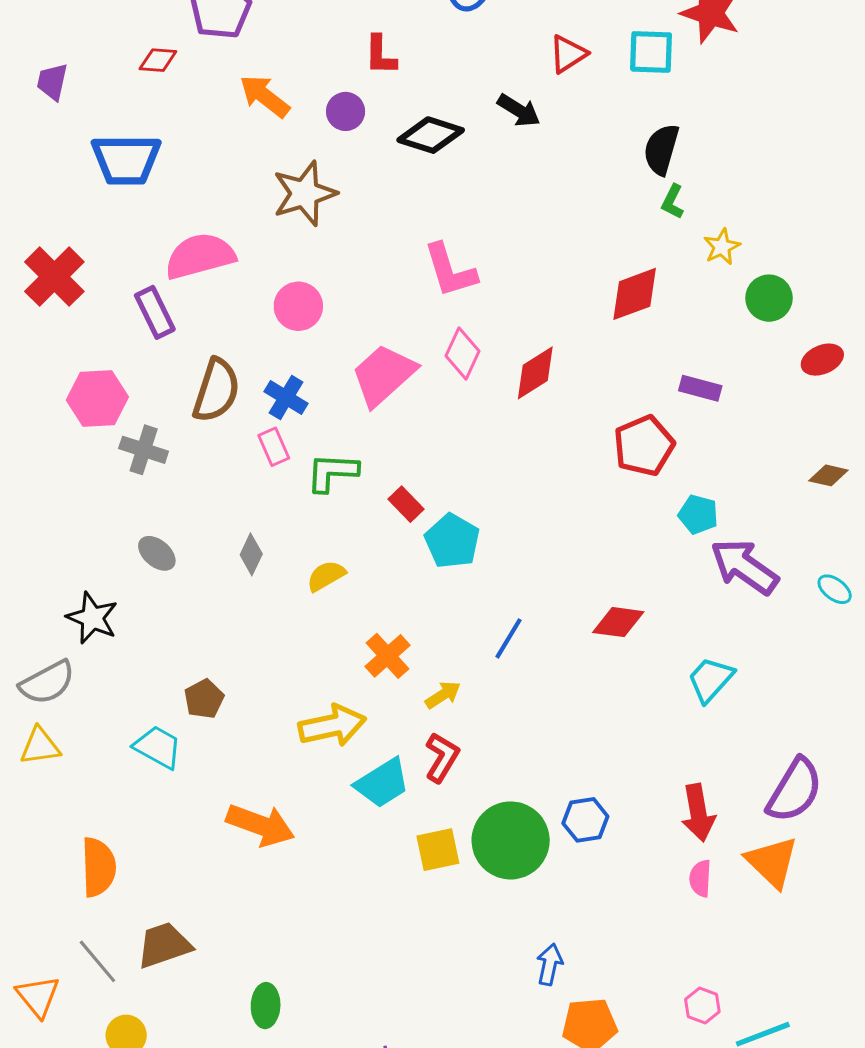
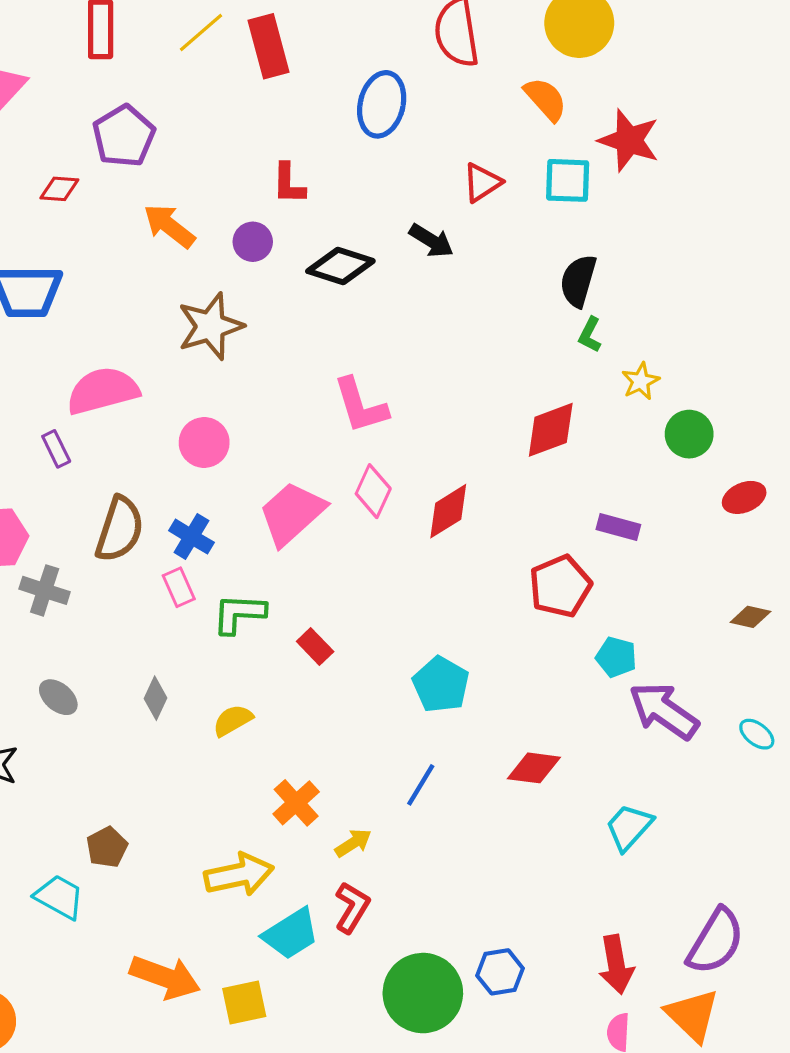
purple rectangle: (155, 312) -> (56, 449), size x0.7
cyan pentagon: (452, 541) -> (441, 684), moved
yellow square: (438, 850) -> (244, 1003), moved

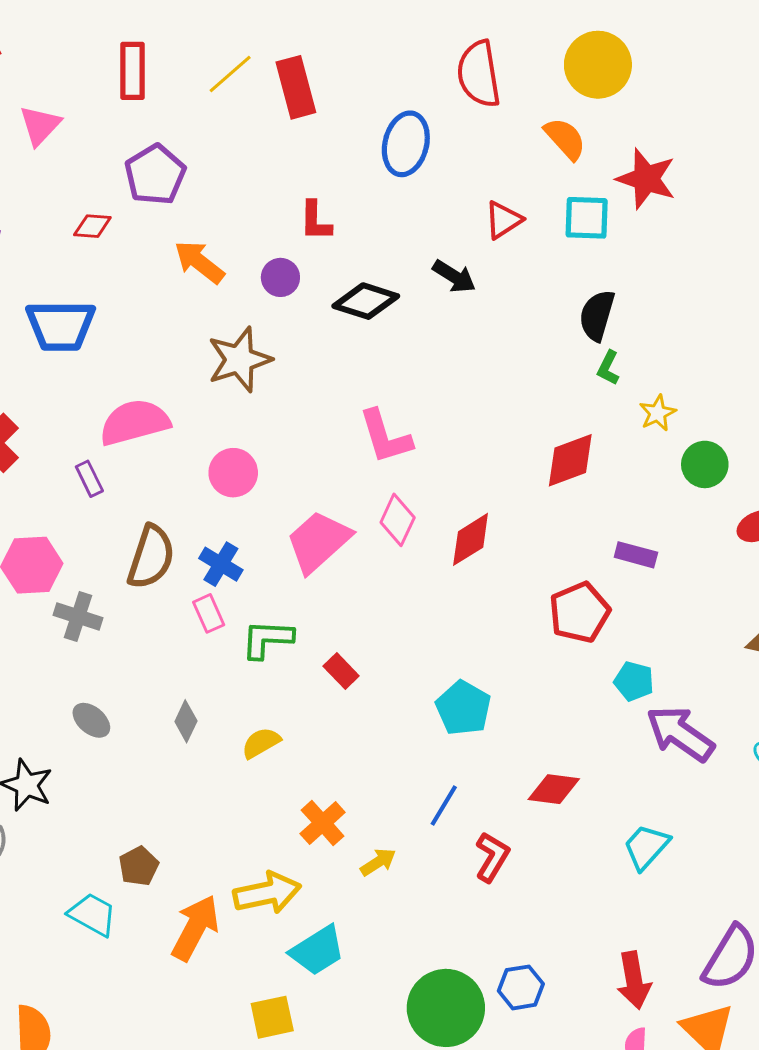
red L-shape: (352, 907) -> (492, 857), moved
orange arrow: (165, 977) -> (195, 928), moved, turned -82

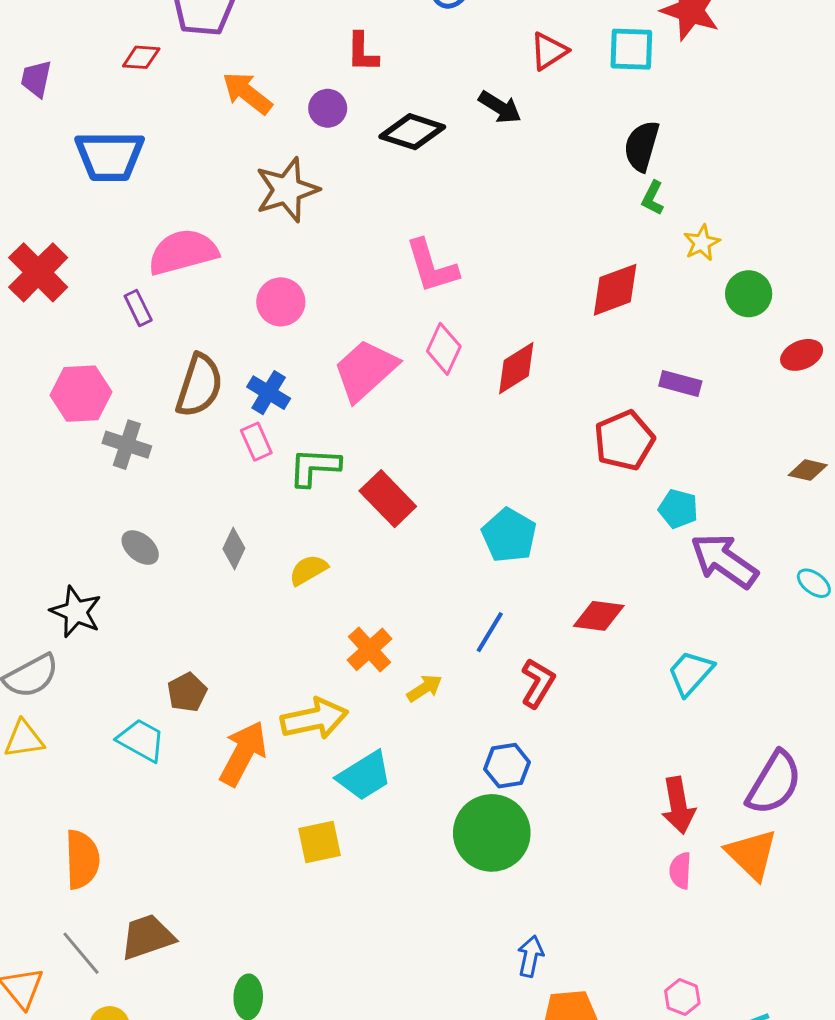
red rectangle: (341, 671) -> (388, 499), size x1.6
blue hexagon: (521, 987) -> (507, 766), moved

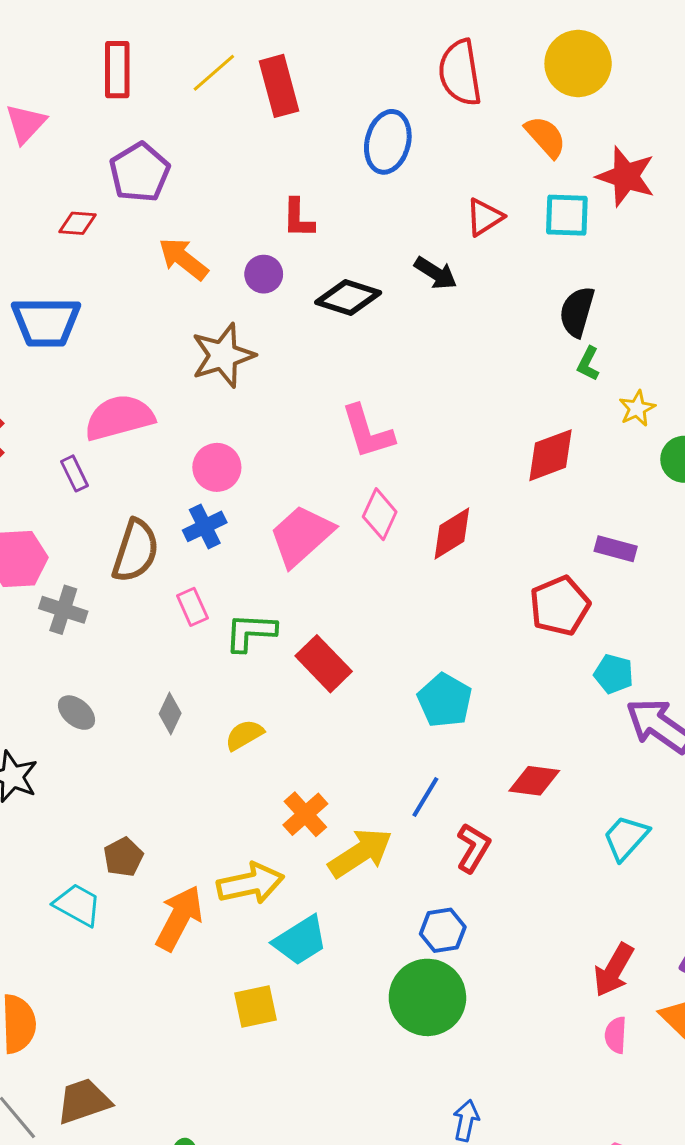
blue cross: (269, 393) -> (205, 526), moved, turned 33
yellow arrow: (425, 688) -> (360, 853), size x1.8
red arrow: (678, 805) -> (614, 970), turned 40

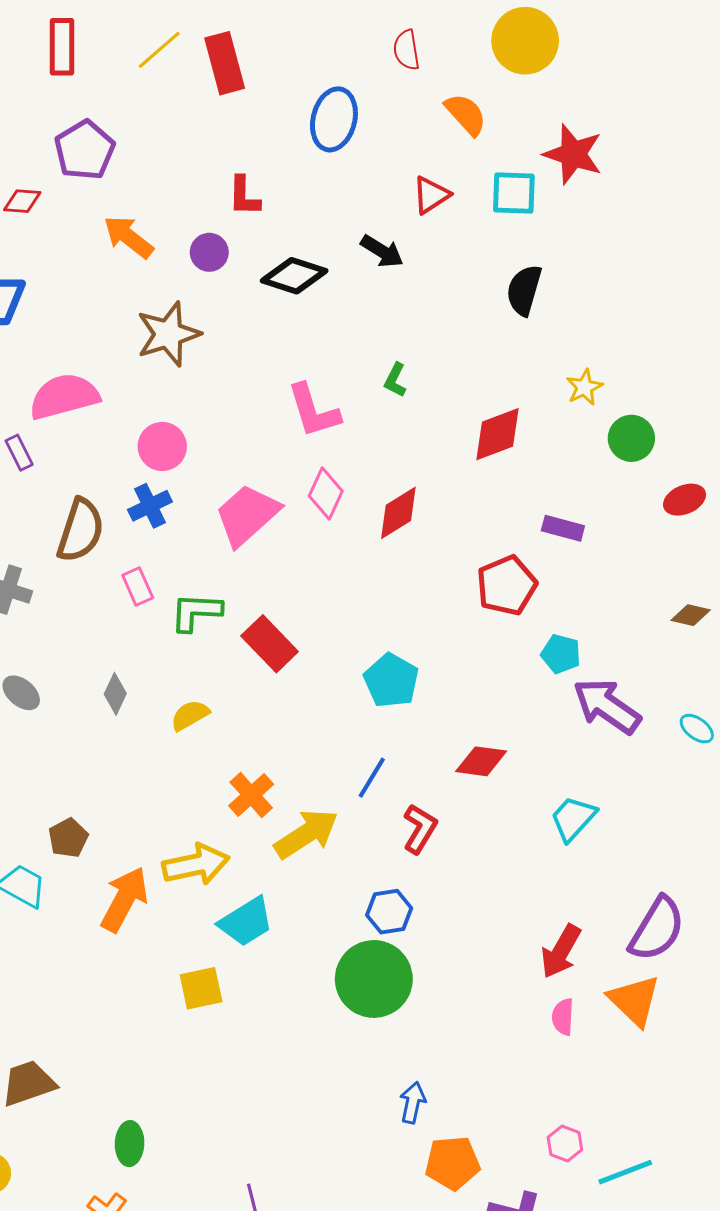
red semicircle: (460, 73) -> (407, 50), size x0.6
orange semicircle: (545, 137) -> (466, 114), moved
green L-shape: (588, 364) -> (395, 380), moved

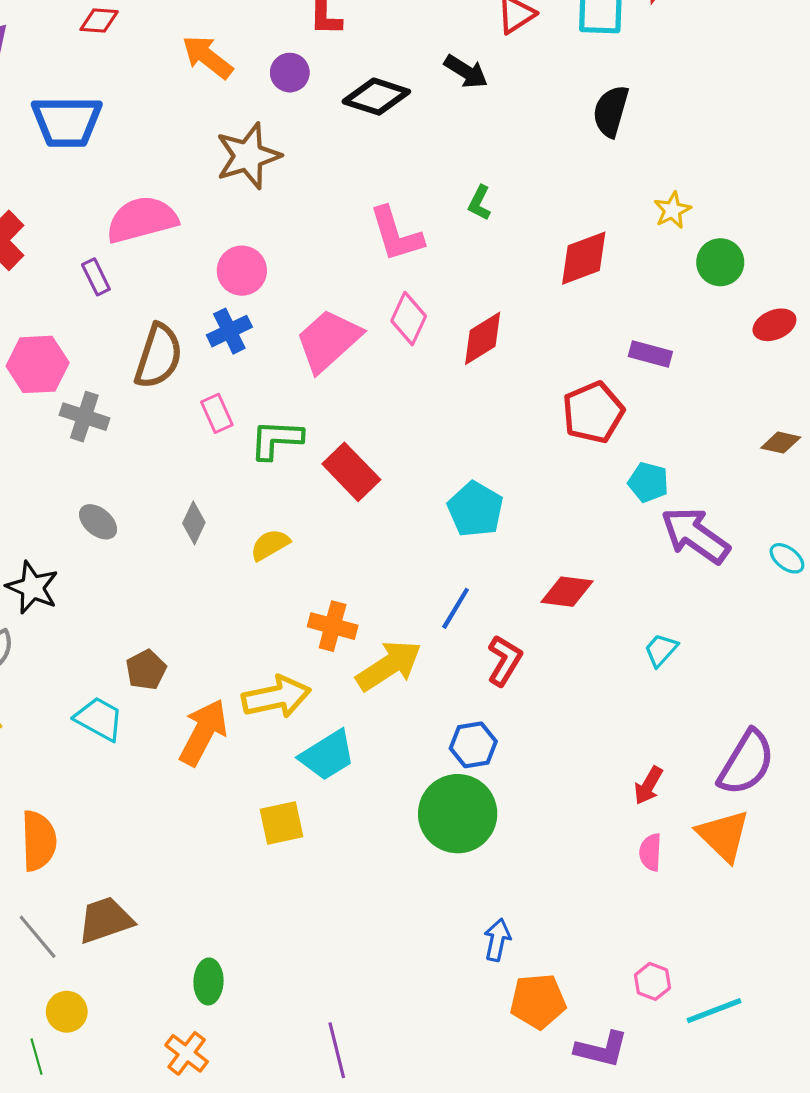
orange cross: (251, 795) -> (333, 626), turned -33
cyan trapezoid: (573, 819) -> (661, 650), size x0.7
red arrow: (561, 951) -> (648, 786), size x0.7

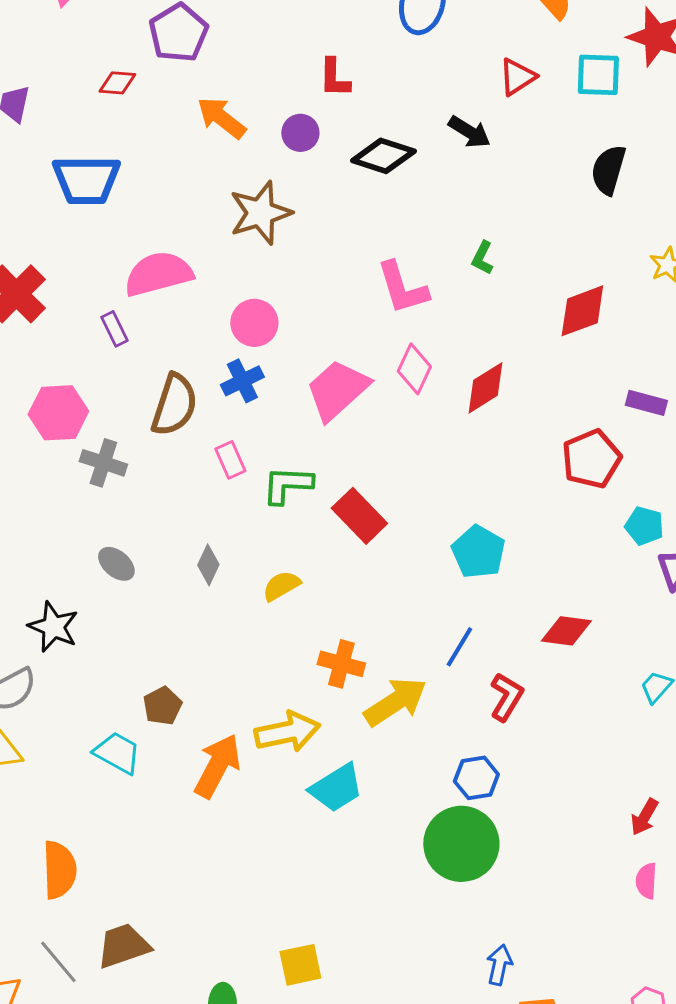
yellow square: (281, 823) -> (300, 965), moved

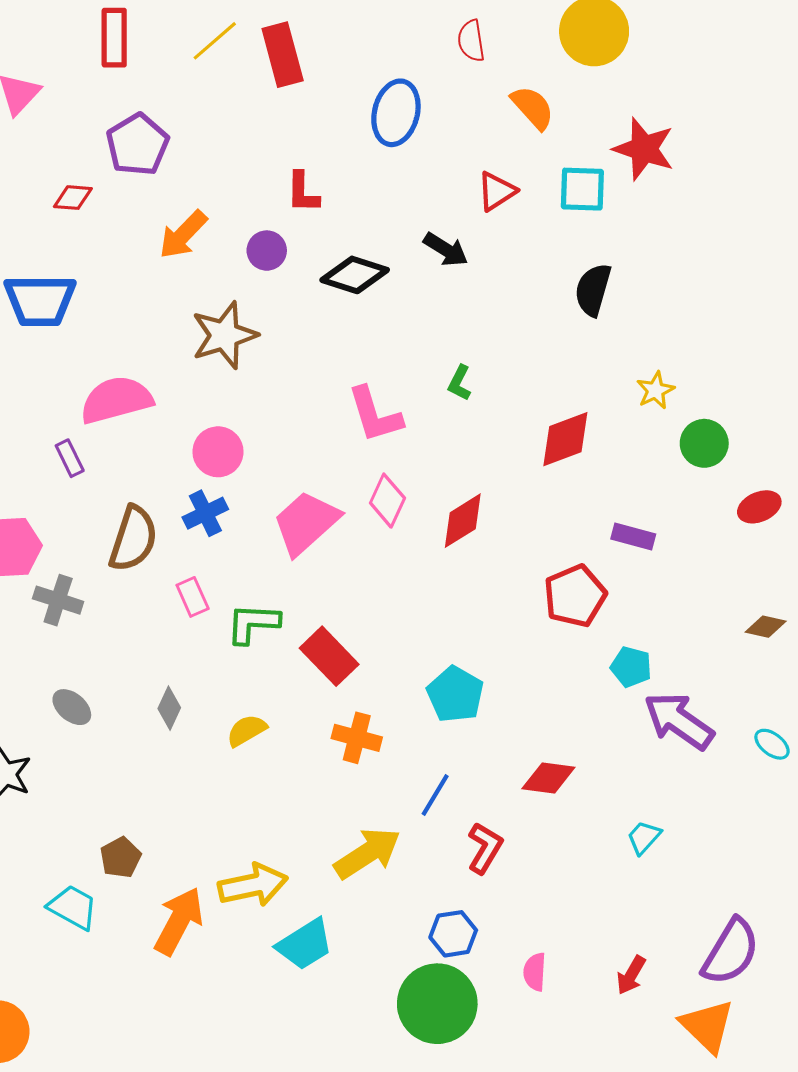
orange arrow: (221, 118) -> (183, 235), turned -84
orange cross: (341, 664) -> (357, 738), moved
pink semicircle: (646, 881) -> (535, 972), moved

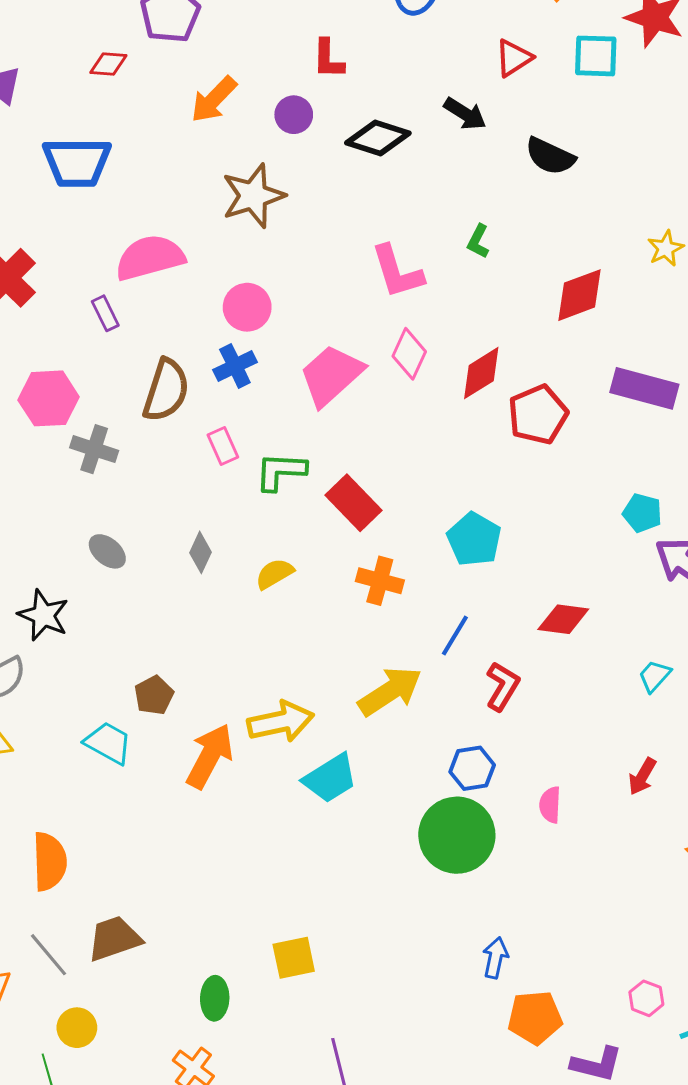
black semicircle: (593, 290) -> (550, 156), moved, turned -81
purple rectangle: (633, 537) -> (644, 388), size x1.6
red pentagon: (575, 596) -> (538, 415), moved
red arrow: (631, 975) -> (642, 776), moved

